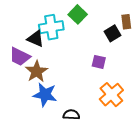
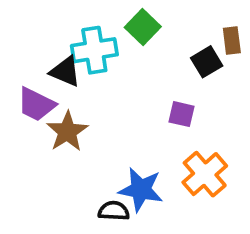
blue star: (45, 95) -> (141, 190), moved
black semicircle: (71, 115) -> (114, 211), moved

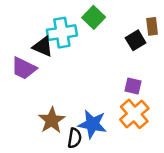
purple square: (181, 114) -> (133, 86), moved
brown star: (67, 132) -> (52, 120), moved
black semicircle: (114, 211) -> (75, 138), turned 96

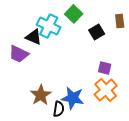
cyan cross: (62, 33) -> (49, 26), turned 35
black square: (136, 40) -> (97, 32), moved

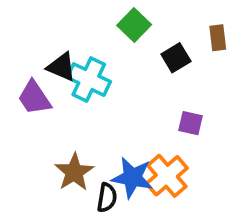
cyan cross: (49, 26) -> (89, 80), moved
purple trapezoid: (19, 54) -> (34, 98), turned 30
orange cross: (106, 90) -> (167, 176), moved

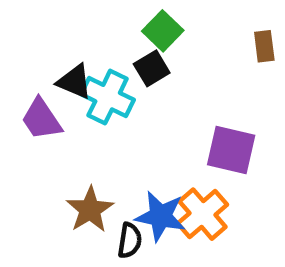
black square: (176, 58) -> (152, 68), moved
purple square: (190, 123) -> (231, 150), size x1.6

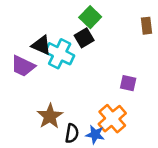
purple trapezoid: (41, 119) -> (23, 66), turned -30
purple square: (231, 150) -> (128, 83), size x0.6
blue star: (161, 216) -> (95, 135), moved, size x0.7

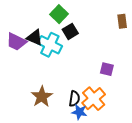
green square: (90, 17) -> (59, 14), moved
purple trapezoid: (23, 66) -> (16, 42), moved
black semicircle: (72, 133) -> (74, 99), moved

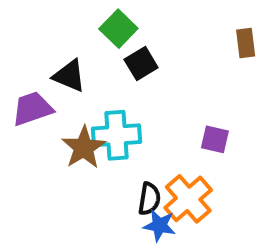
purple trapezoid: (16, 42) -> (32, 109), moved, turned 135
cyan cross: (50, 45) -> (116, 135), moved, turned -30
brown star: (42, 97) -> (84, 148), moved

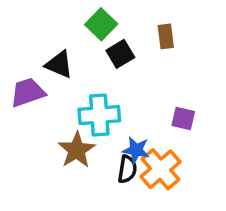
brown rectangle: (246, 43) -> (166, 36), moved
brown star: (84, 148) -> (77, 150), moved
blue star: (160, 225) -> (136, 150), moved

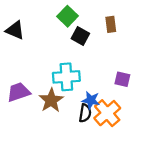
black square: (120, 54) -> (80, 36), turned -30
black triangle: (59, 64) -> (15, 30), moved
purple trapezoid: (28, 92) -> (18, 92), moved

